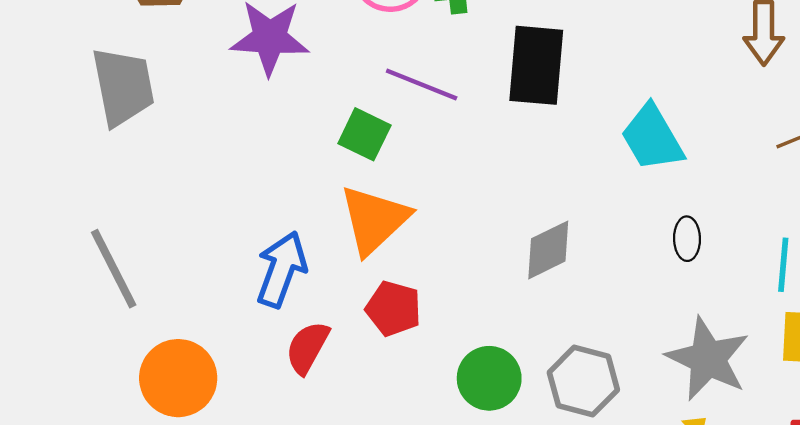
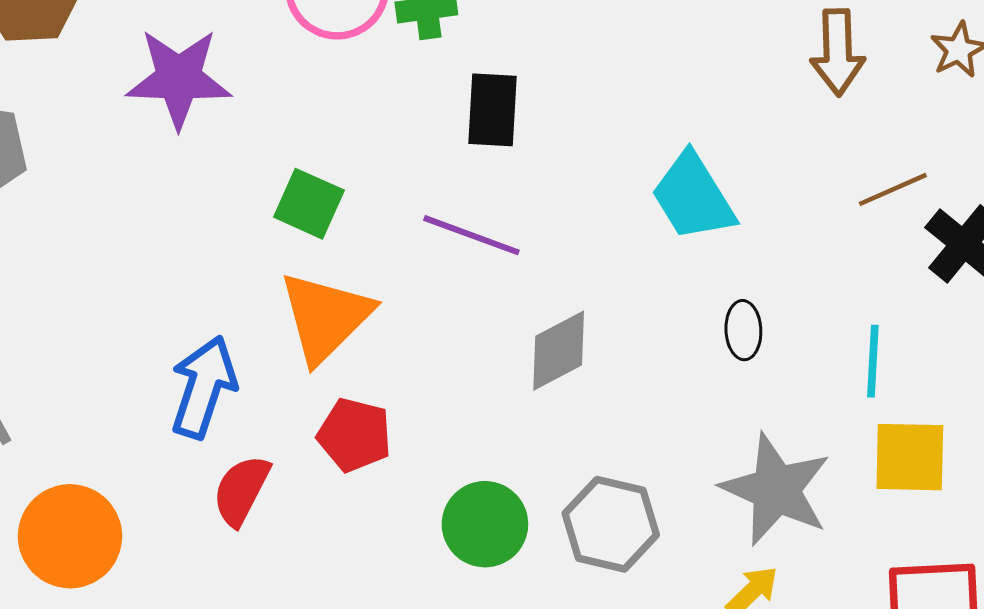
black rectangle: (536, 65) -> (492, 110), moved, size x0.7
purple line: (422, 85) -> (471, 235), moved

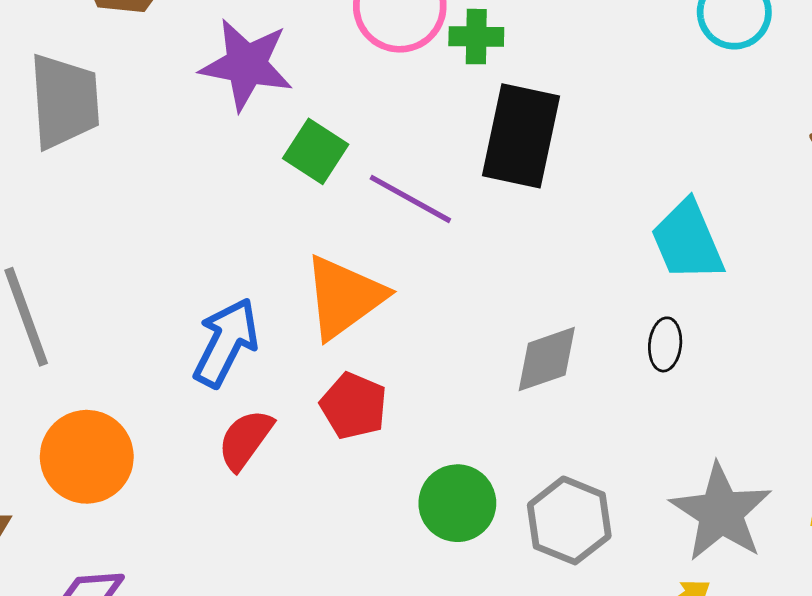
black rectangle: (492, 110) -> (521, 136), size x1.5
green square: (309, 204) -> (316, 151), moved
purple line: (471, 235) -> (410, 199), moved
black ellipse: (743, 330) -> (665, 344), moved

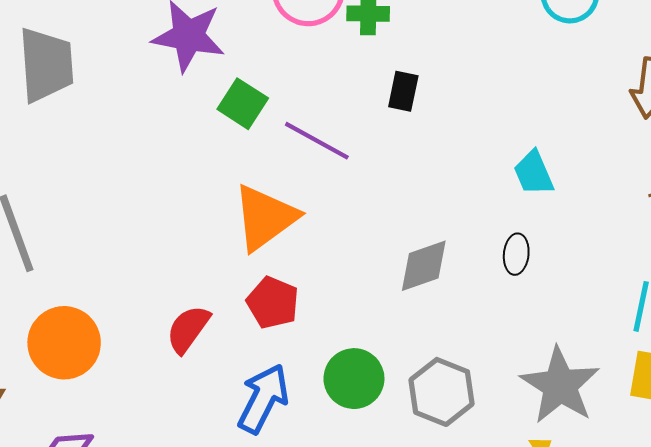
black rectangle: (521, 136) -> (403, 91), size x0.5
cyan trapezoid: (687, 241) -> (534, 173), size x0.7
blue arrow: (226, 342) -> (263, 399), moved

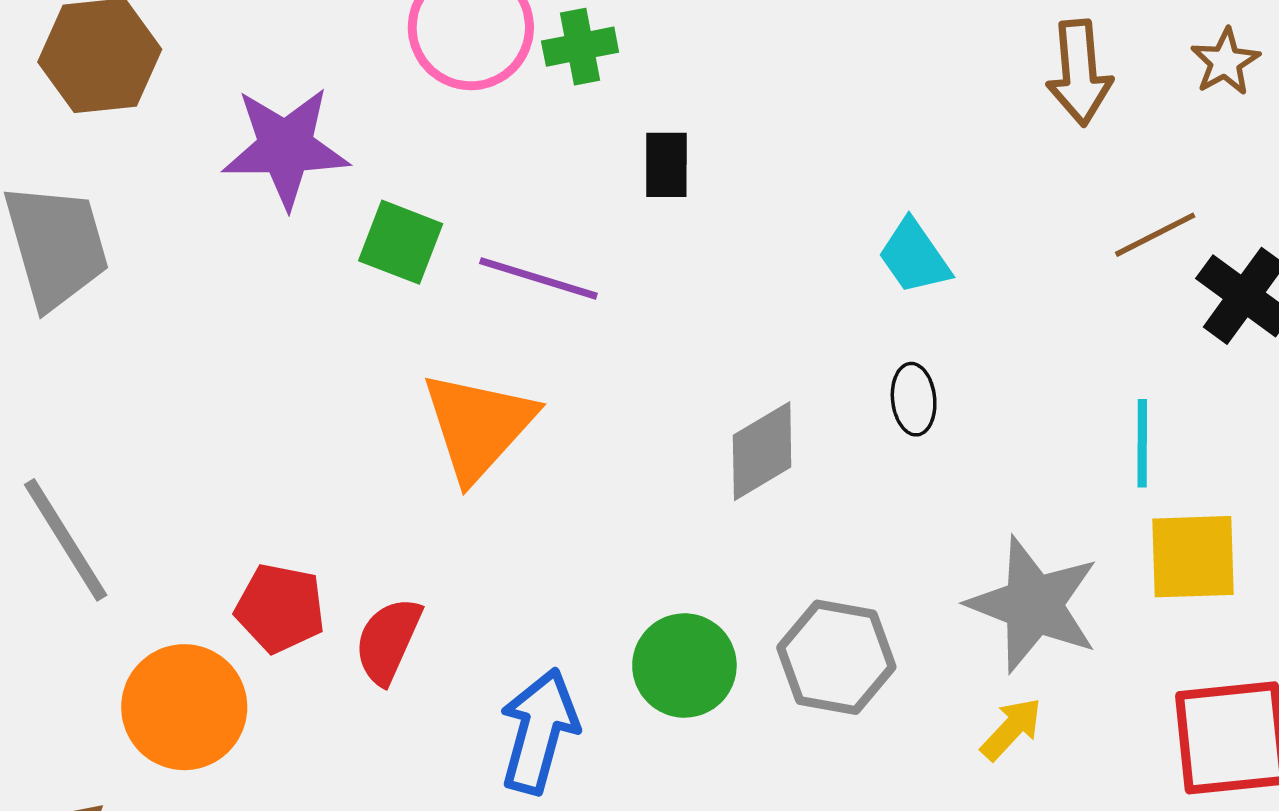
red pentagon: (273, 303) -> (280, 608), moved

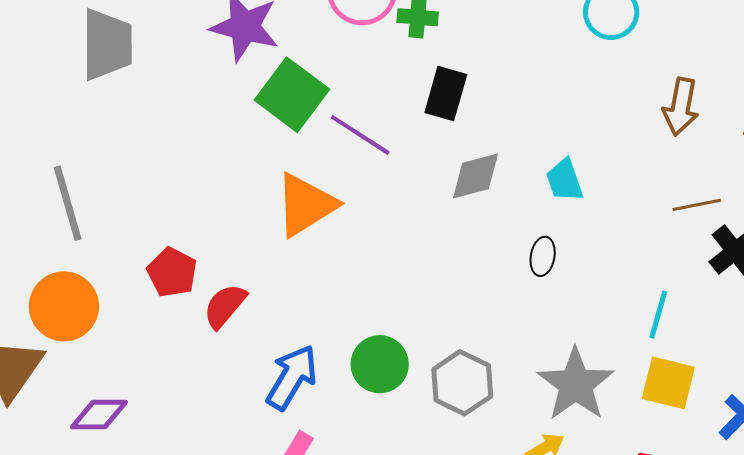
black rectangle: (666, 165) -> (446, 94), size x1.4
green square: (401, 242) -> (292, 95), size x1.5
gray diamond: (762, 451) -> (476, 176), moved
orange circle: (184, 707) -> (64, 306), moved

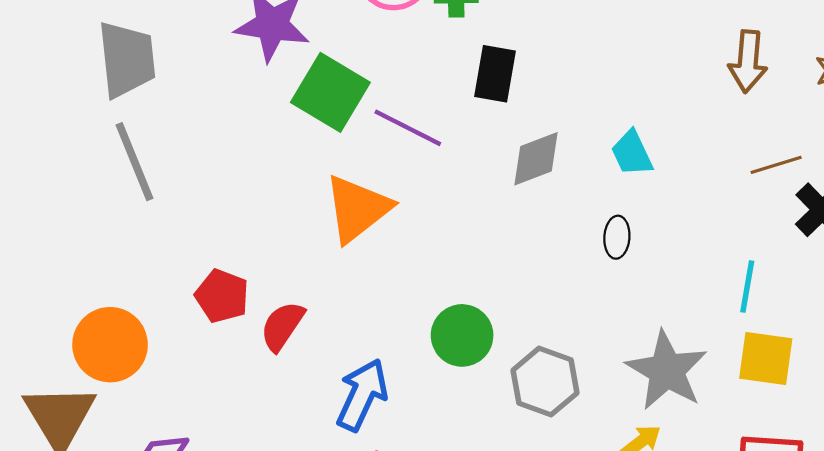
gray line: (68, 203) -> (134, 162), moved
green circle: (380, 364) -> (462, 335), moved

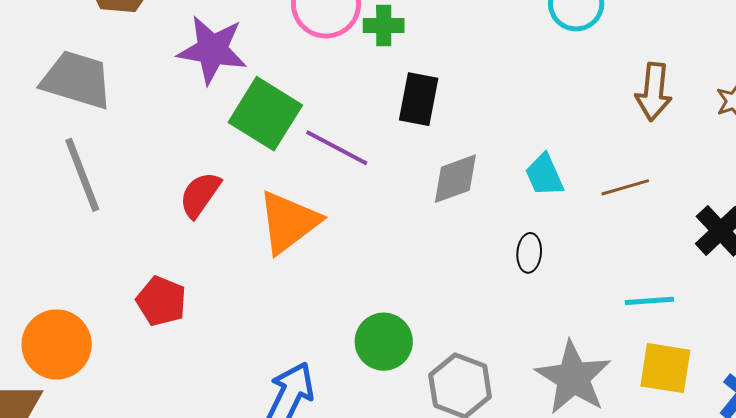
gray trapezoid: (127, 59) -> (77, 80), turned -68
brown line: (776, 165) -> (625, 187), moved
cyan line: (747, 287) -> (649, 301), turned 75
red semicircle: (282, 326) -> (200, 195), moved

